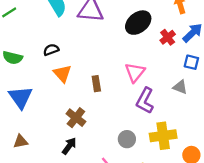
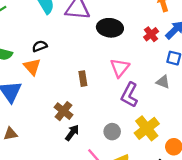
black ellipse: (138, 23) -> (110, 28), moved, turned 45
orange triangle: (62, 73) -> (32, 67), moved
yellow cross: (163, 136) -> (147, 128), turned -30
black arrow: (69, 146) -> (72, 133), moved

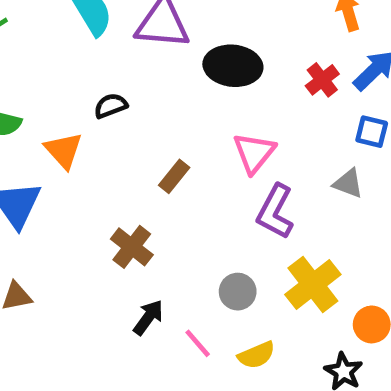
black semicircle: (40, 46) -> (111, 106), moved
brown rectangle: (83, 79) -> (174, 176), turned 48
black arrow: (72, 133) -> (148, 317), moved

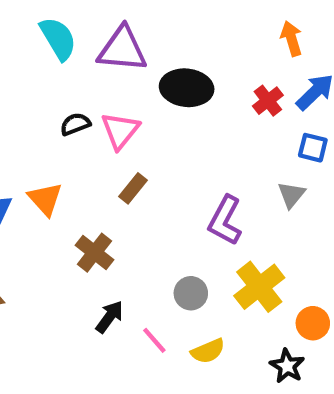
orange triangle: (64, 150) -> (45, 199), moved
pink triangle: (254, 153) -> (120, 131), moved
gray triangle: (348, 183) -> (291, 195), turned 48

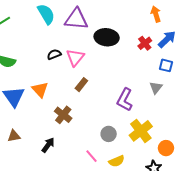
black arrow: (109, 317) -> (48, 145), moved

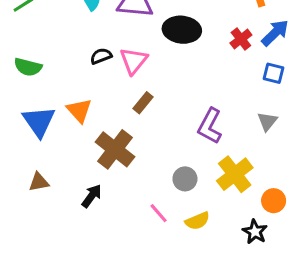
gray triangle: (156, 88) -> (267, 121), moved
brown cross: (63, 115) -> (115, 149), size x1.4

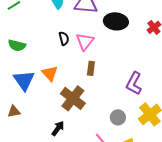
black semicircle: (101, 56) -> (64, 38), turned 96
brown rectangle: (143, 103) -> (91, 68), turned -32
brown triangle: (39, 182) -> (14, 111), moved

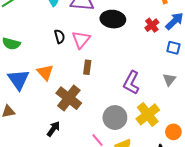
gray circle: (118, 117) -> (115, 118), size x1.5

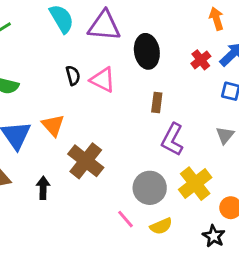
black ellipse: (113, 19) -> (147, 51), turned 75
pink triangle: (81, 40) -> (103, 80), turned -42
brown rectangle: (87, 67) -> (157, 103), moved
black arrow: (53, 129) -> (43, 188), moved, turned -35

